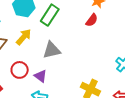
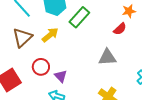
gray triangle: (52, 50) -> (107, 57), moved

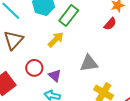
yellow arrow: (50, 35) -> (56, 40), moved
gray triangle: (107, 57) -> (89, 63), moved

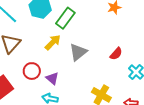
red semicircle: (110, 24) -> (116, 54), moved
gray triangle: (89, 63) -> (78, 52), moved, turned -30

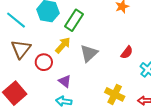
red circle: (32, 71) -> (44, 62), moved

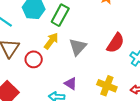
red semicircle: (127, 52) -> (116, 43), size x1.5
purple triangle: (65, 81) -> (71, 84), moved

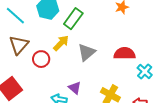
red semicircle: (116, 43) -> (125, 53), turned -130

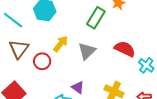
green rectangle: (73, 19) -> (96, 18), moved
red semicircle: (125, 53) -> (125, 49), turned 30

